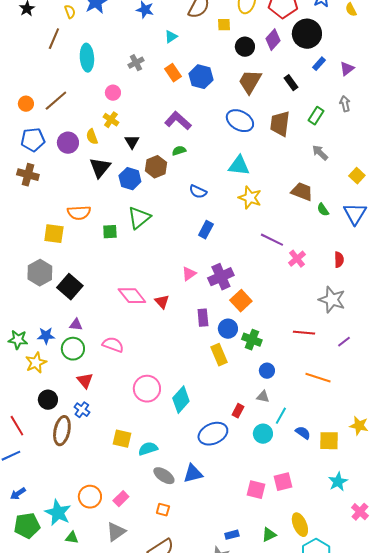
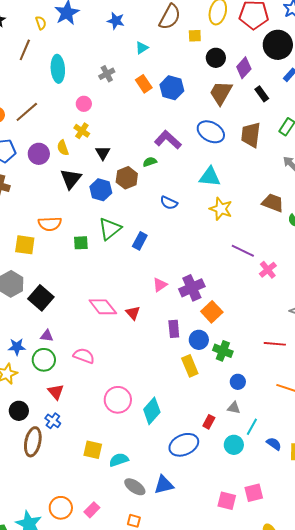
purple diamond: (273, 40) -> (244, 68), moved
purple L-shape: (178, 121) -> (168, 140), moved
blue rectangle: (206, 230) -> (140, 241), moved

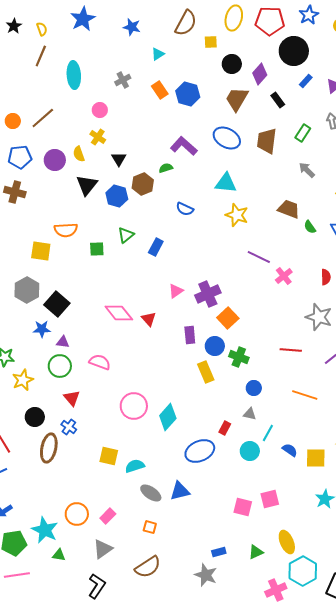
yellow semicircle: (41, 23) -> (42, 29), moved
green triangle: (110, 229) -> (126, 235), size x0.7
blue star: (17, 347) -> (42, 329), moved

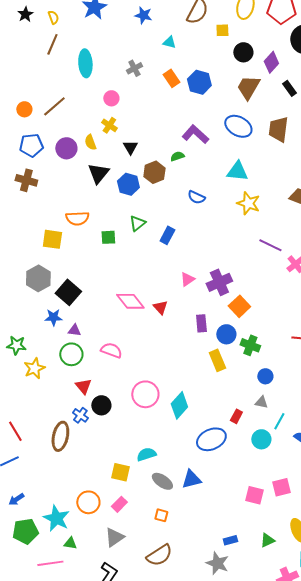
cyan triangle: (158, 54) -> (169, 42), turned 48
black circle: (35, 417) -> (101, 405), moved
yellow square: (109, 456) -> (120, 472), moved
pink line: (17, 575) -> (50, 563), moved

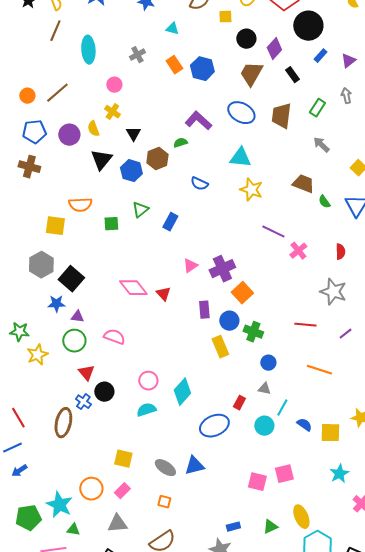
pink circle: (145, 394) -> (148, 381), size x0.7
cyan semicircle: (146, 454) -> (146, 410), moved
blue arrow: (16, 499) -> (19, 471), moved
gray triangle: (114, 537) -> (117, 524), turned 30

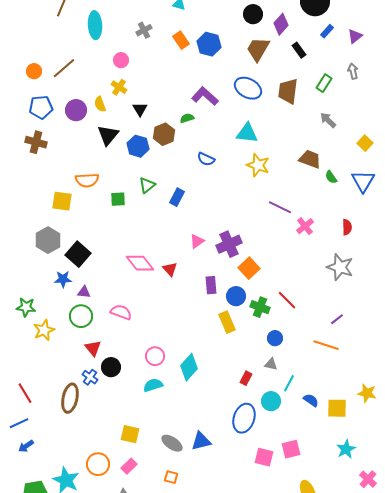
red line: (305, 325) -> (287, 300), moved, turned 40
purple line: (345, 334) -> (337, 319), moved
blue ellipse: (214, 426) -> (244, 418), moved, turned -48

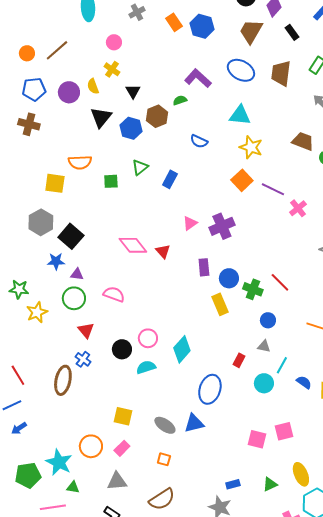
orange square: (249, 268) -> (242, 180), moved
black circle: (111, 367) -> (122, 349), moved
blue ellipse: (244, 418) -> (210, 389), moved

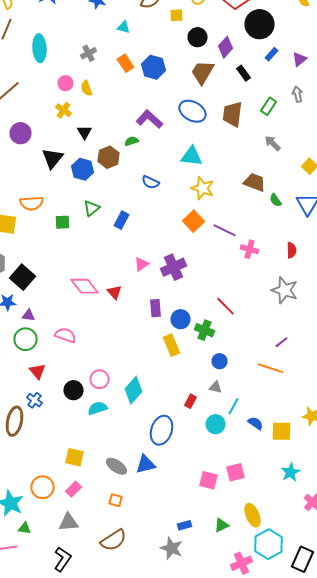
yellow semicircle: (93, 86) -> (86, 88), moved
pink cross: (298, 208) -> (250, 249), turned -36
red line: (280, 282) -> (226, 306), moved

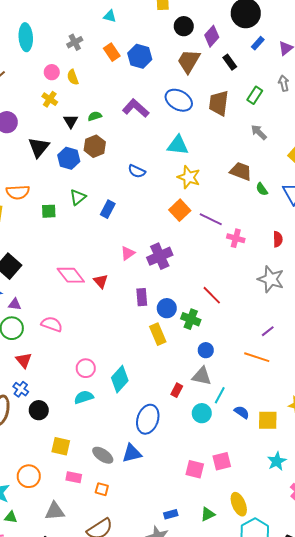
green semicircle: (132, 141) -> (95, 116), moved
gray triangle: (216, 387) -> (202, 376), size x1.5
black circle: (74, 390) -> (39, 410), moved
pink rectangle: (74, 489) -> (74, 477), moved, turned 56

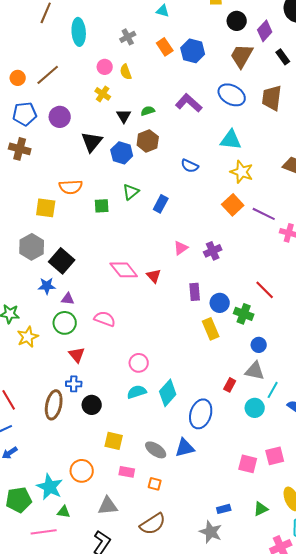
purple cross: (160, 256) -> (213, 251), size x0.7
cyan diamond: (120, 379) -> (168, 393), moved
blue cross: (21, 389) -> (74, 384), turned -35

